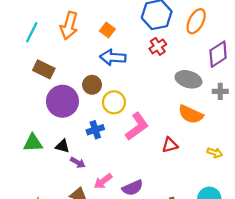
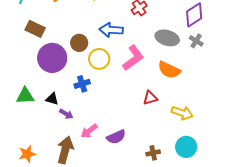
blue arrow: (113, 57) -> (111, 30), moved
gray cross: (220, 91) -> (196, 41), moved, turned 32
pink L-shape: (137, 126) -> (133, 58), moved
yellow arrow: (215, 153) -> (182, 113), moved, size x1.5

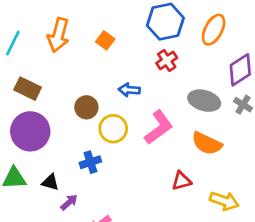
blue arrow: (111, 30) -> (129, 90), size x0.7
purple circle: (52, 58) -> (30, 131), moved
purple arrow: (66, 114) -> (69, 202), turned -72

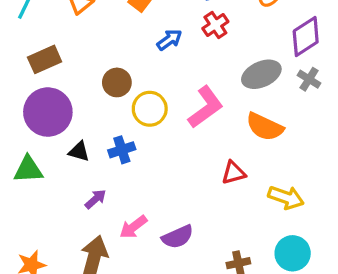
brown rectangle: (28, 89) -> (45, 59), turned -50
blue arrow: (129, 90) -> (169, 40), moved, turned 140
gray ellipse: (204, 101) -> (261, 74), turned -40
black triangle: (50, 182) -> (79, 151), moved

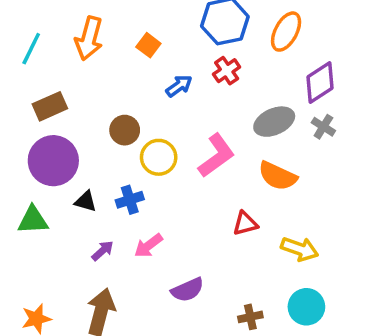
pink arrow: (133, 227) -> (148, 246), moved

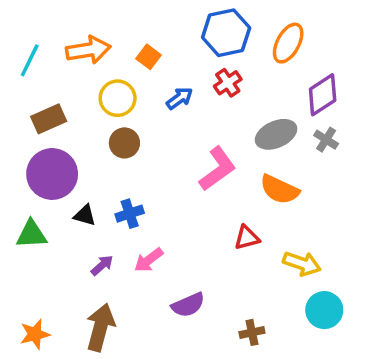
orange arrow: (89, 38) -> (88, 50), turned -114
yellow circle: (159, 157) -> (118, 98), moved
cyan circle: (306, 307) -> (324, 310), moved

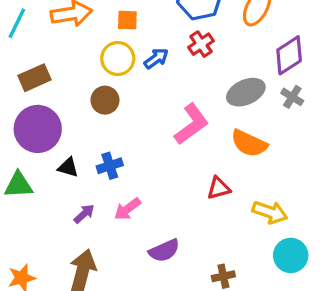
orange square: (149, 57) -> (127, 20), turned -35
yellow circle: (118, 98) -> (118, 59), moved

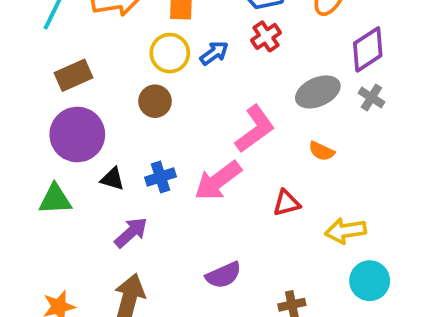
orange semicircle: (249, 143) -> (322, 151), size x0.6
pink arrow: (127, 209) -> (218, 181), moved, size x1.5
yellow arrow: (270, 212) -> (346, 231), turned 152
purple arrow: (84, 214) -> (131, 233), size x1.4

